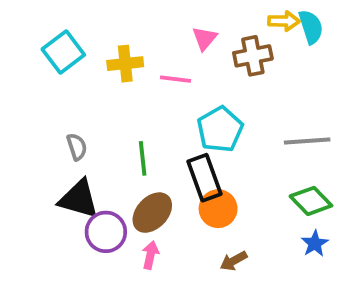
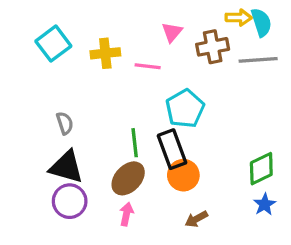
gray line: (307, 141) -> (258, 60), moved
green line: (143, 158) -> (135, 143), moved
green diamond: (311, 201) -> (261, 169), turned -72
purple circle: (106, 232) -> (70, 201), moved

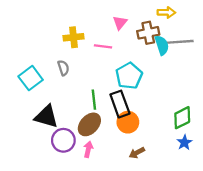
cyan semicircle: (261, 22) -> (162, 45), moved
cyan square: (53, 44) -> (31, 78), moved
gray semicircle: (65, 123) -> (63, 68), moved
purple circle: (70, 201) -> (63, 140), moved

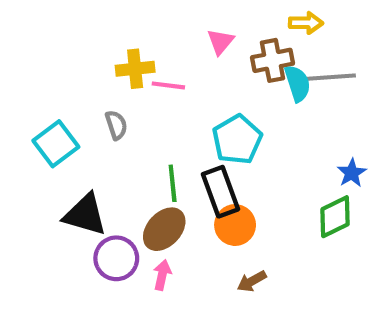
pink line: (103, 46) -> (168, 85), moved
blue star: (184, 143) -> (352, 173), moved

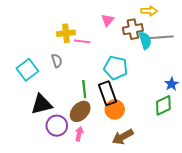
cyan pentagon: (237, 140) -> (116, 68), turned -30
black triangle: (85, 215) -> (42, 104), turned -30
brown arrow: (252, 281) -> (123, 137), size x1.5

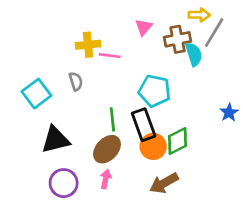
gray line: (161, 37) -> (214, 33), moved, turned -55
green diamond: (163, 105) -> (178, 141), moved
purple circle: (57, 126) -> (64, 183), moved

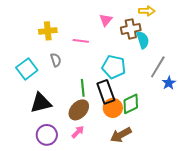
gray line: (214, 33) -> (158, 67), moved
yellow cross: (88, 45) -> (48, 31), moved
pink arrow: (106, 179) -> (78, 132), turned 32

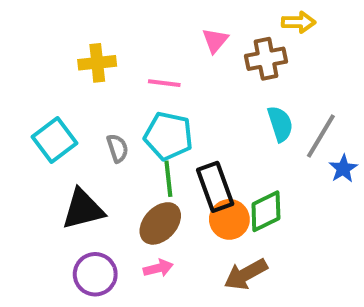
cyan semicircle: (143, 40) -> (280, 124), moved
gray semicircle: (56, 60) -> (118, 148), moved
cyan pentagon: (114, 67) -> (168, 136), moved
pink arrow: (78, 132) -> (158, 268), turned 32

